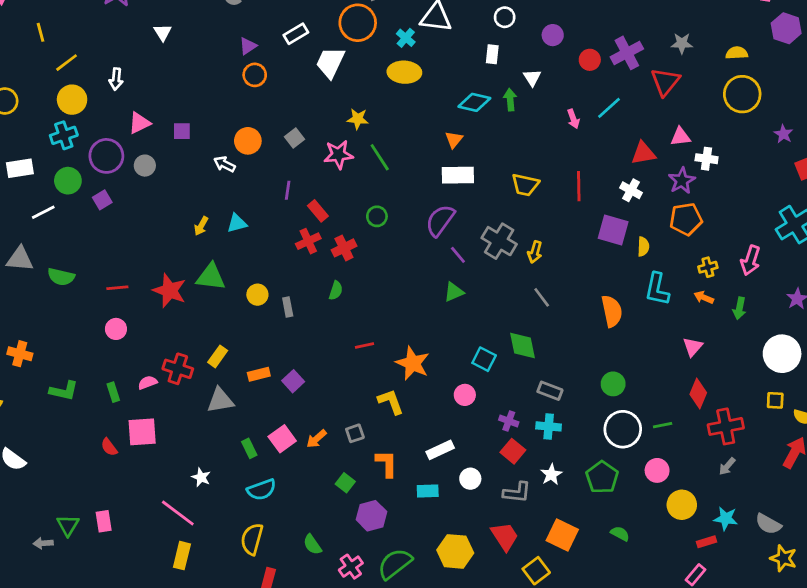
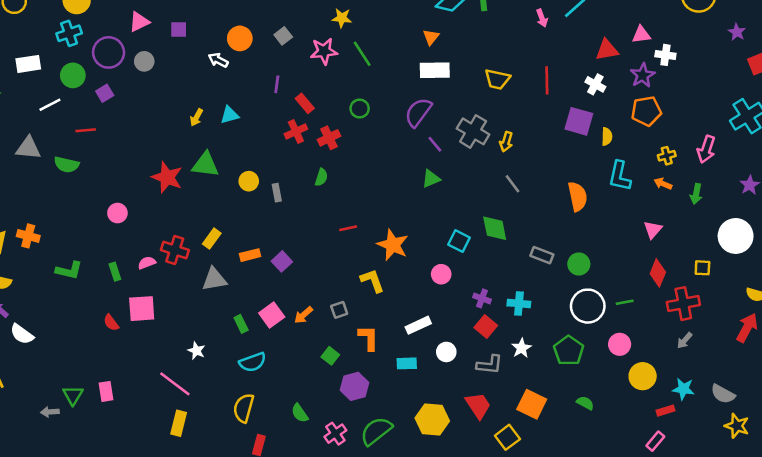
red line: (117, 288) -> (86, 130), moved
gray rectangle: (550, 391) -> (542, 255), moved
yellow square: (775, 400) -> (702, 268), moved

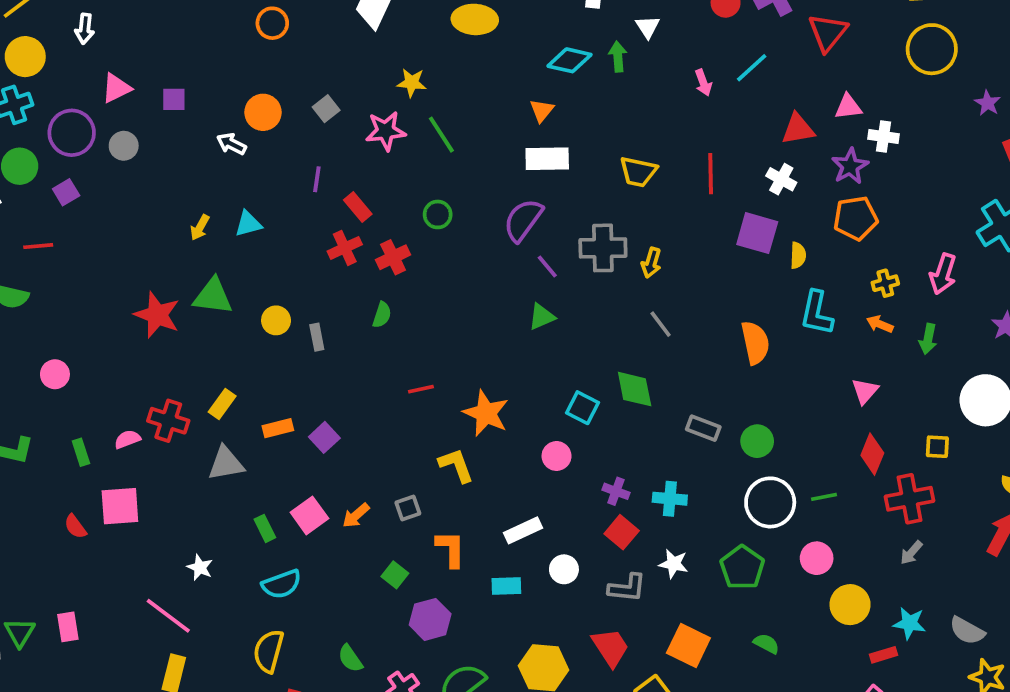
gray cross: (473, 131) -> (603, 248), turned -32
pink circle: (117, 213) -> (55, 374), moved
white star: (521, 348) -> (674, 564), turned -30

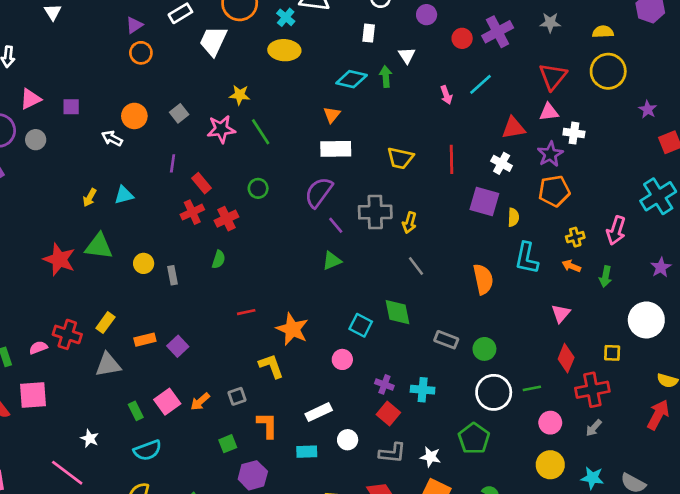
red triangle: (828, 32) -> (553, 76), moved
pink circle: (817, 558) -> (550, 423), moved
white star: (674, 564) -> (430, 457), moved
green square: (395, 575) -> (228, 444), turned 30

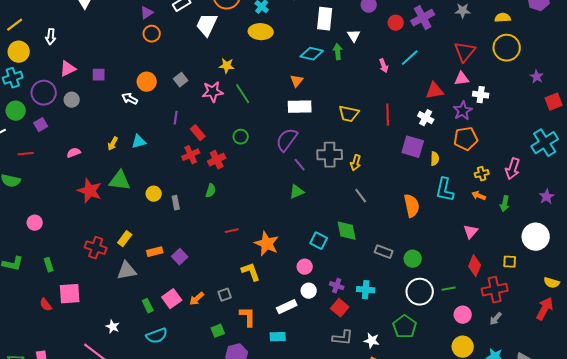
white rectangle: (369, 33) -> (325, 19), size x1.6
pink semicircle: (38, 348) -> (74, 153), moved
white circle: (348, 440) -> (309, 291), moved

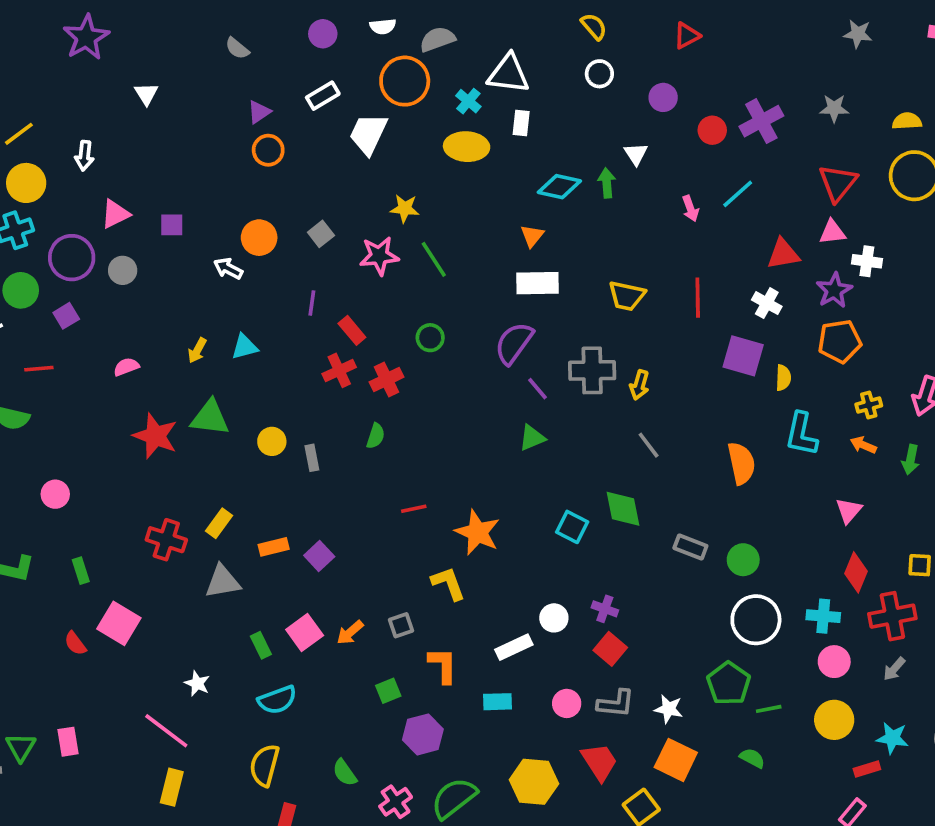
white rectangle: (325, 19) -> (521, 123), moved, size x0.6
pink circle: (305, 267) -> (567, 703), moved
green line: (449, 289) -> (769, 709), moved
cyan cross: (366, 290) -> (823, 616), moved
pink square: (70, 294) -> (119, 623), turned 35

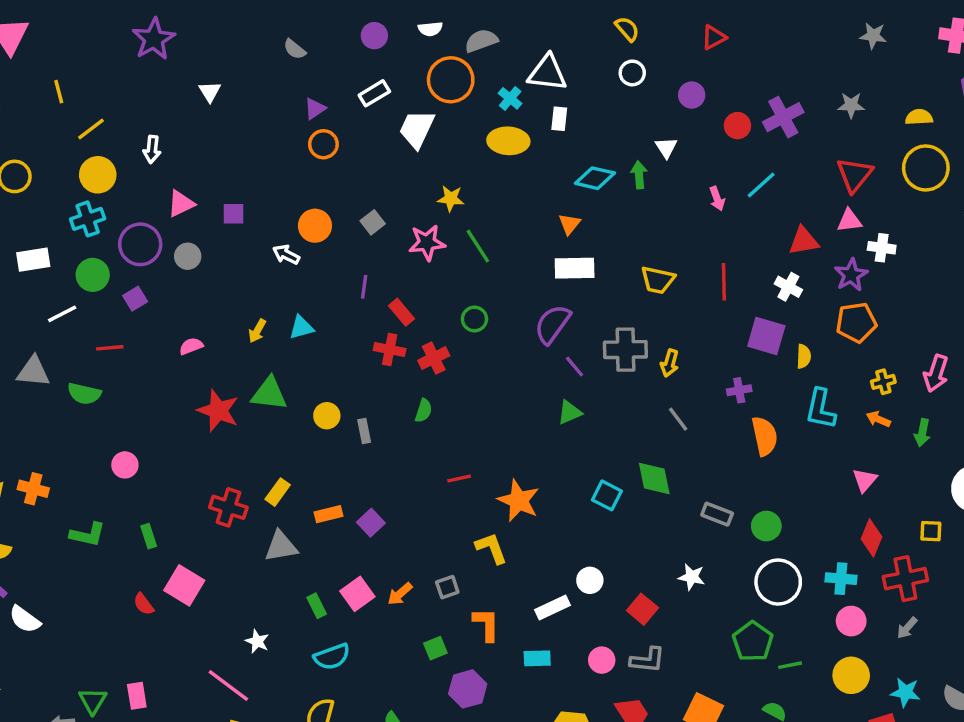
red cross: (339, 370) -> (390, 350), turned 36
purple cross: (605, 609) -> (739, 390), moved, turned -30
white star: (669, 709) -> (692, 577), moved

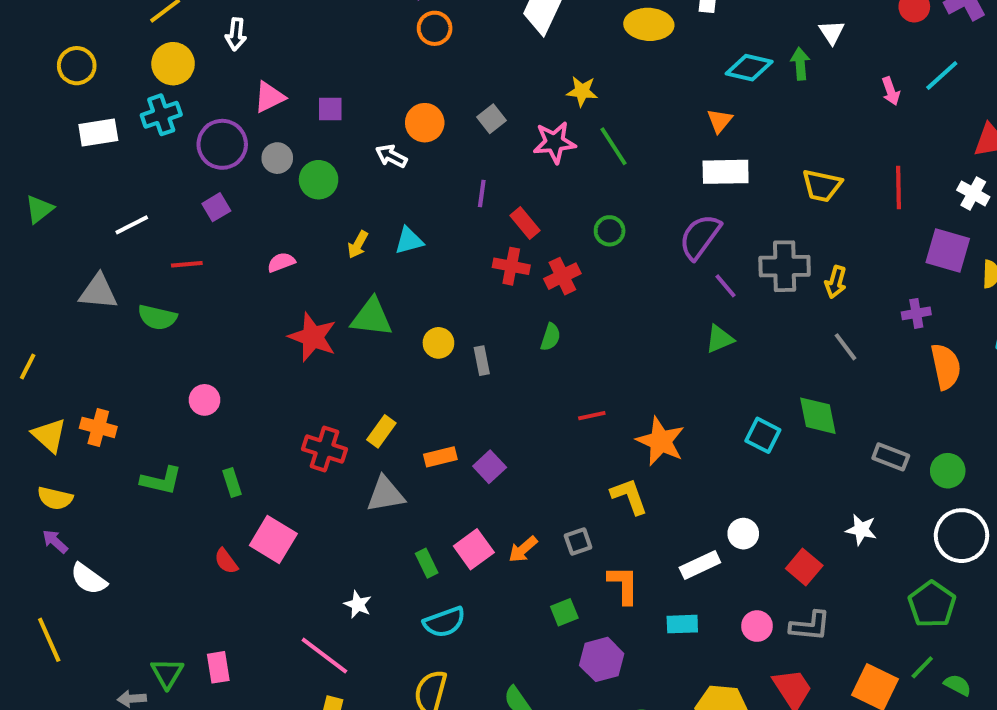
white rectangle: (33, 260) -> (98, 133), moved
green circle: (93, 275) -> (319, 180), moved
green line: (790, 665) -> (922, 667), moved, turned -35

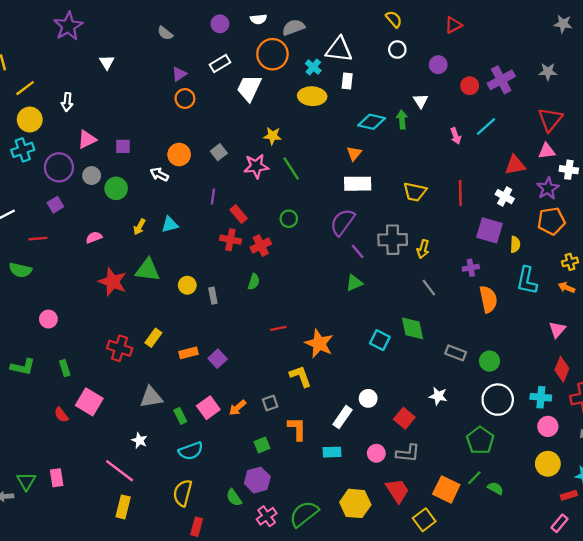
gray triangle: (385, 494) -> (151, 397), moved
white rectangle: (700, 565) -> (342, 417), turned -30
purple hexagon: (602, 659) -> (257, 480), moved

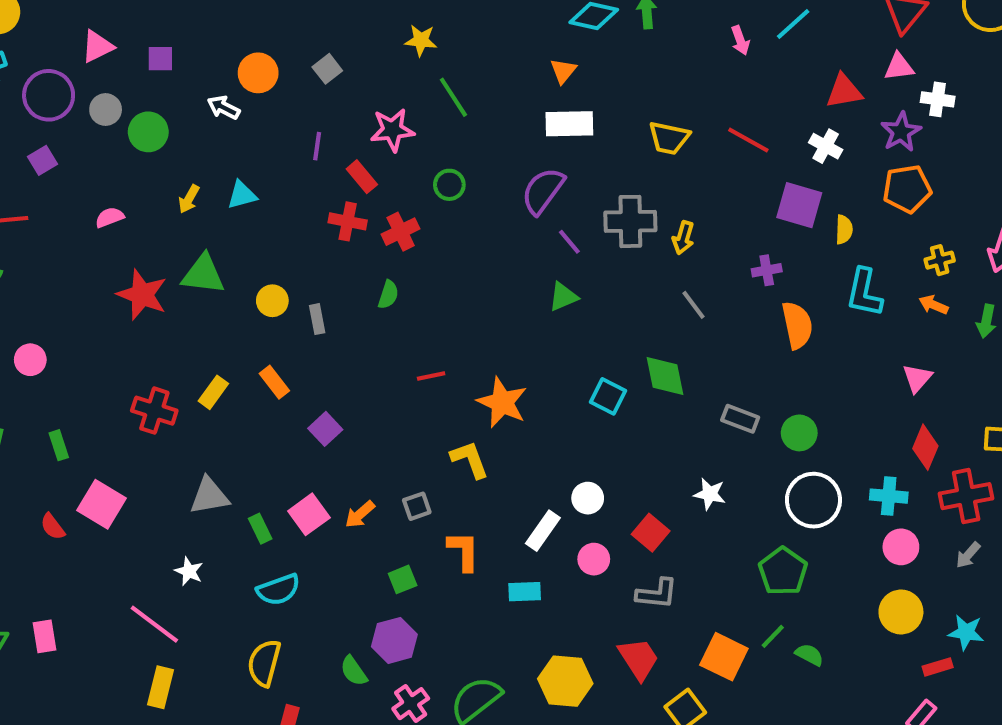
pink star: (256, 166) -> (392, 130), moved
red line: (460, 193) -> (748, 140), turned -60
orange rectangle: (188, 353) -> (274, 382), moved, turned 66
pink circle: (376, 453) -> (594, 559), moved

